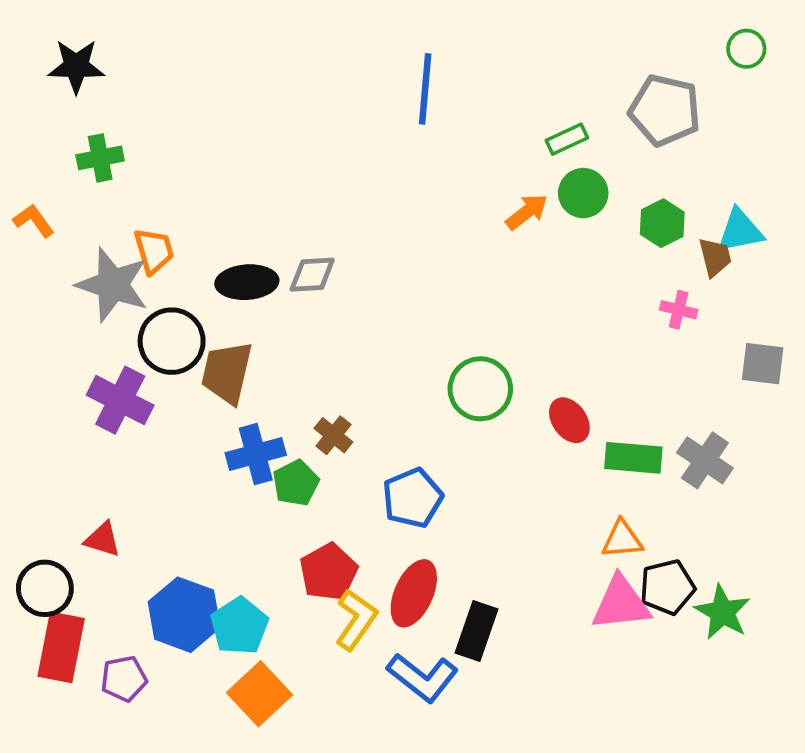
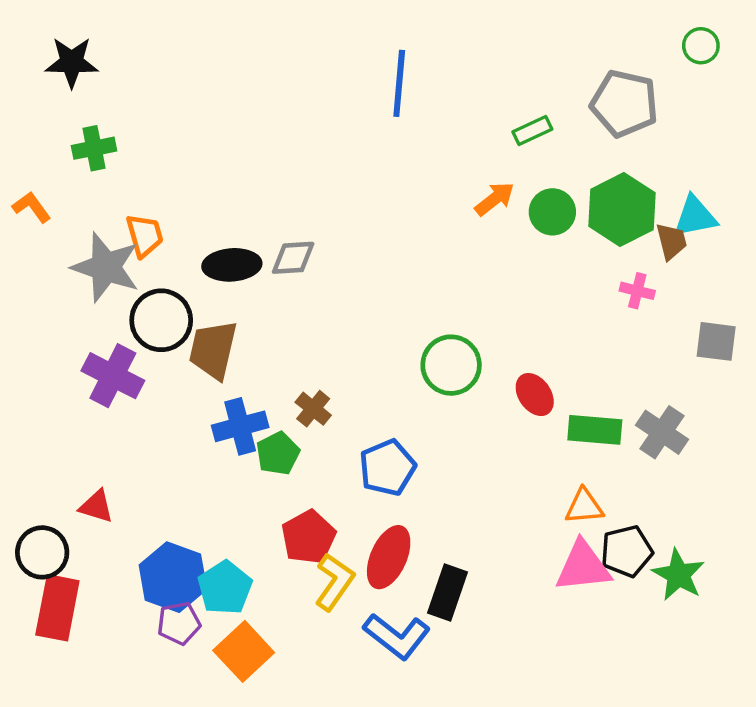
green circle: (583, 193) -> (552, 212), moved
green hexagon: (662, 223) -> (622, 210), size x1.6
purple pentagon: (124, 679) -> (179, 623), moved

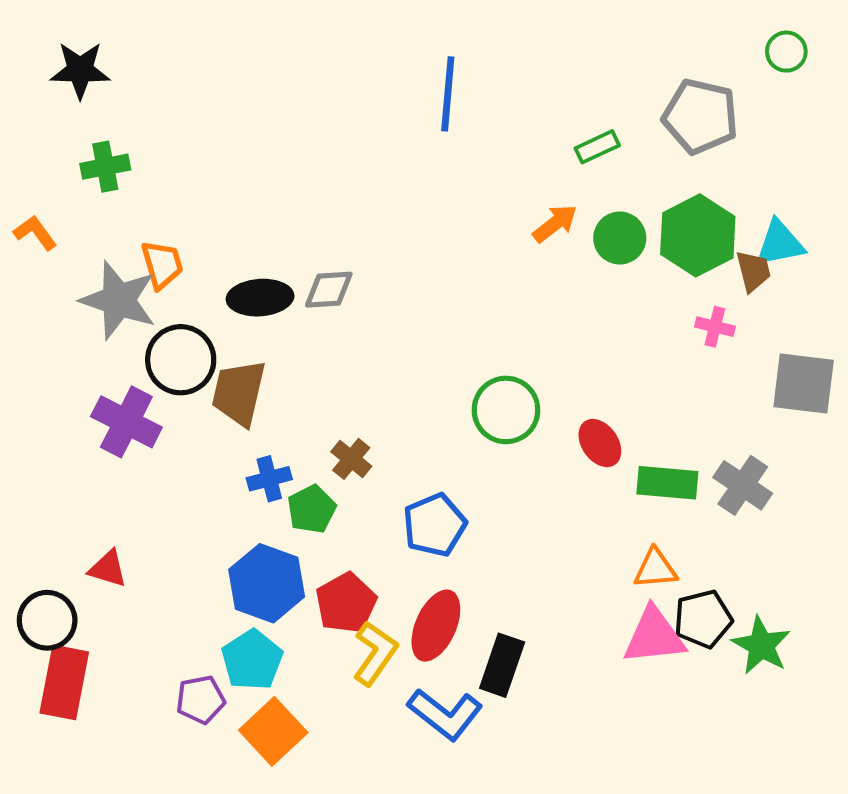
gray square: (716, 341) -> (804, 384), size x1.4
blue cross: (240, 426) -> (269, 479), size x0.7
blue hexagon: (173, 577) -> (267, 583), moved

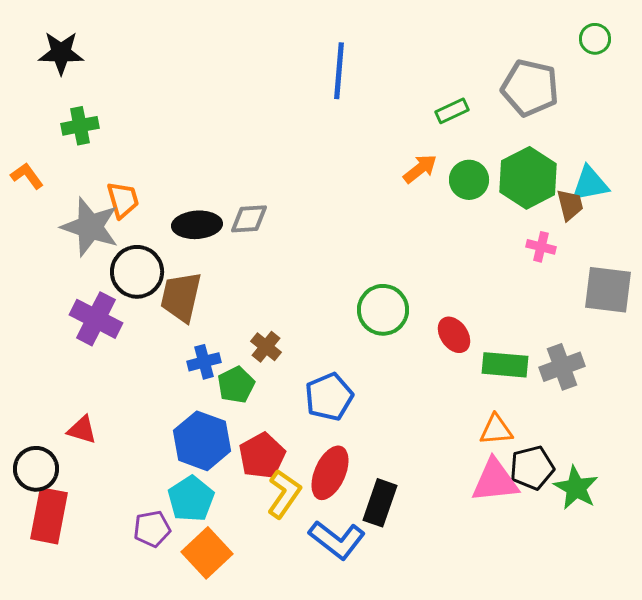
gray cross: (743, 485) -> (562, 367), turned 36

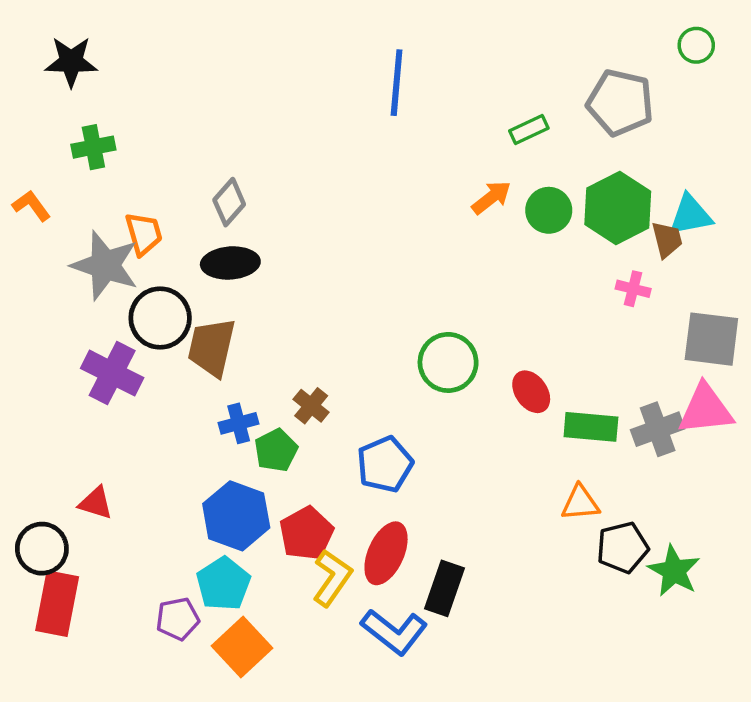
gray diamond: (249, 219) -> (229, 202), moved, turned -45
pink triangle: (495, 481) -> (706, 409), moved

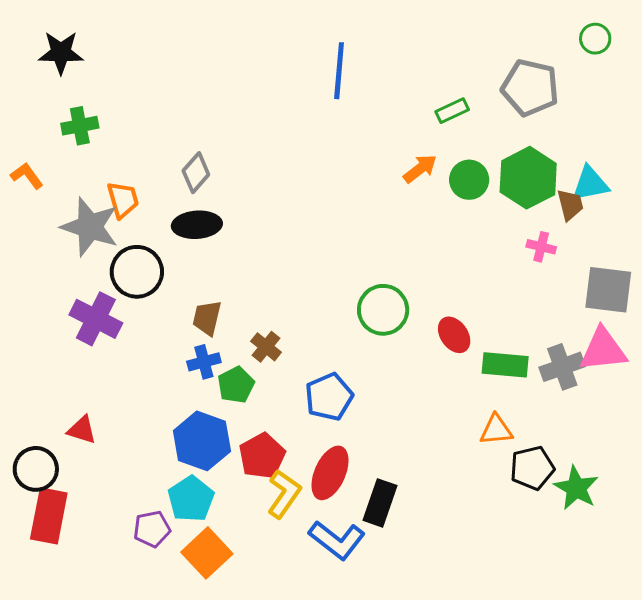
brown trapezoid: (212, 347) -> (207, 318), moved, size x0.7

